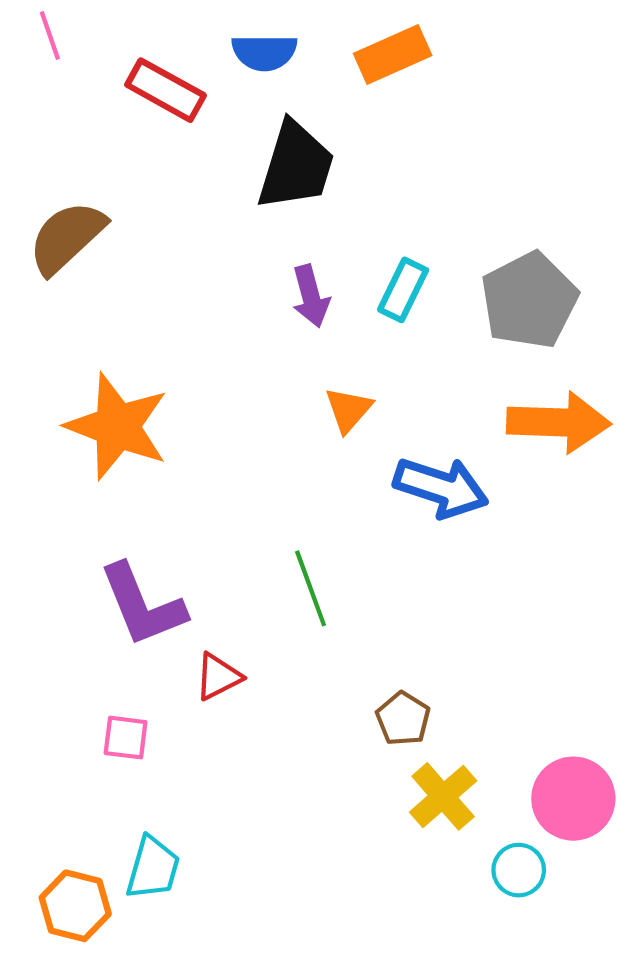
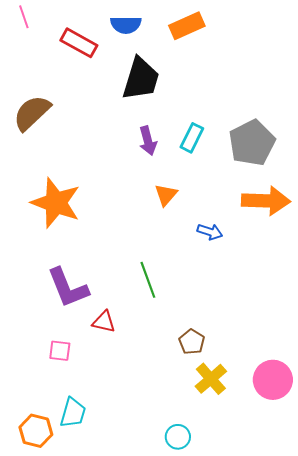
blue arrow: (441, 487) -> (210, 232), size x0.6
red triangle: (218, 677) -> (104, 322), turned 40
cyan circle: (519, 870) -> (178, 437), moved

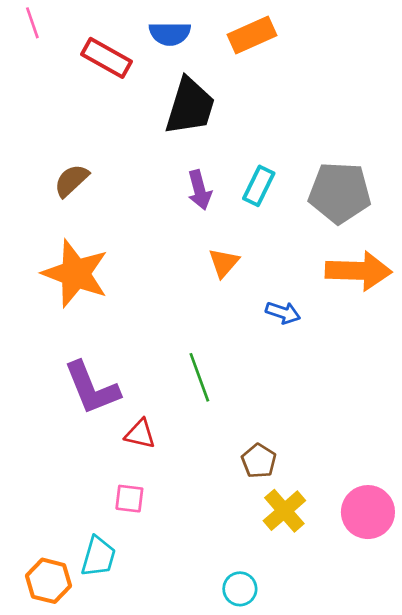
brown semicircle: (32, 113) -> (71, 181), moved, size x0.7
gray pentagon: (252, 143) -> (340, 193), turned 30
pink square: (60, 351) -> (129, 499), moved

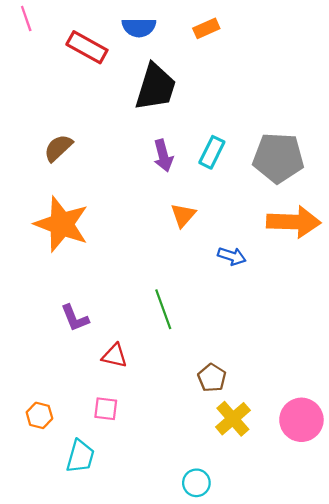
orange rectangle: (252, 35) -> (206, 28), size x0.7
purple L-shape: (92, 388) -> (75, 318), size x0.6
orange hexagon: (49, 581) -> (39, 415), moved, size x0.7

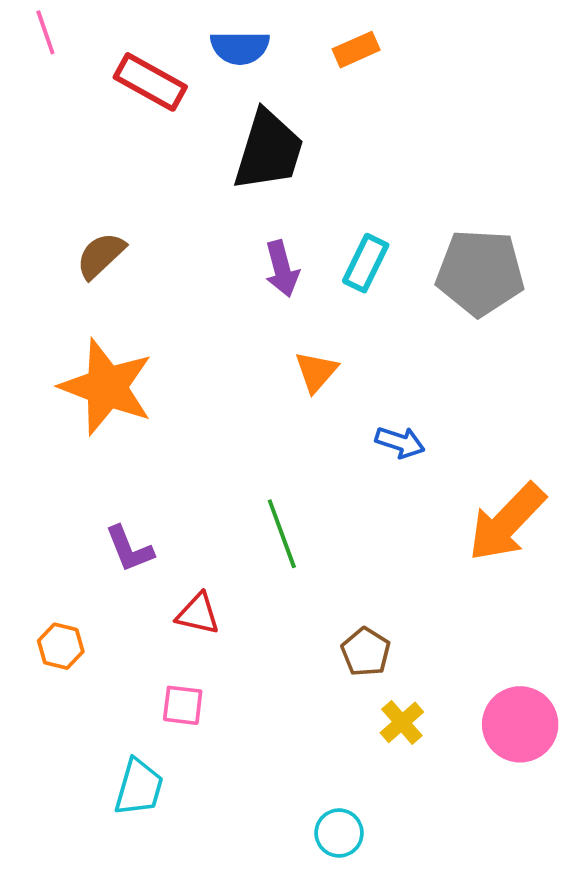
orange arrow: (294, 222) -> (507, 522), moved, turned 132
orange hexagon: (39, 415) -> (61, 646), moved
yellow cross: (233, 419) -> (402, 722), size x0.7

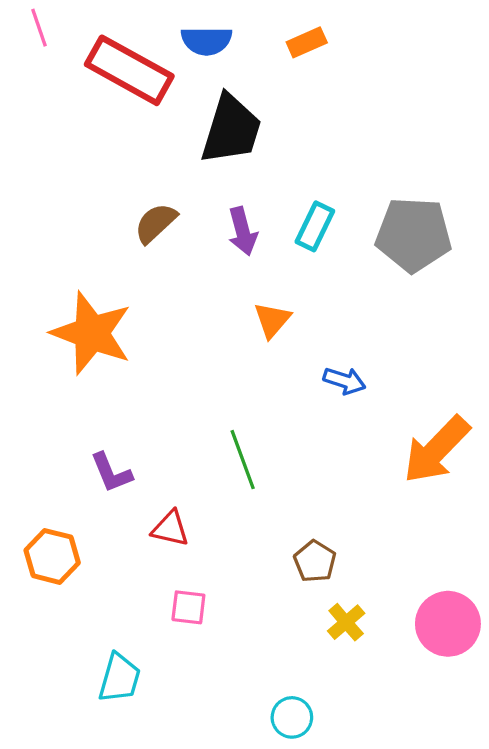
red rectangle: (150, 82) -> (129, 70), size x1.4
brown semicircle: (101, 255) -> (156, 223), moved
orange hexagon: (61, 646) -> (52, 556), size x1.4
pink square: (183, 705) -> (188, 607), moved

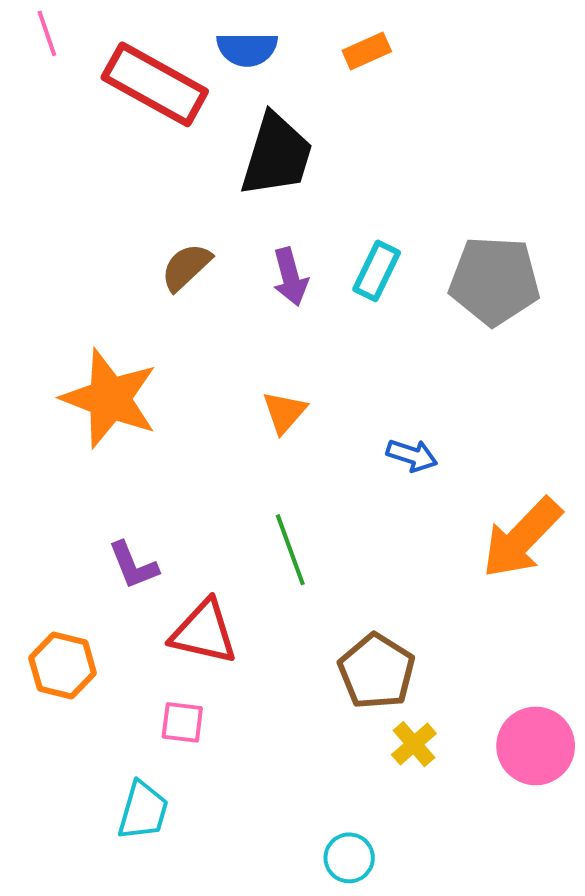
orange triangle: (272, 320) -> (284, 412), moved
red triangle: (170, 529) -> (204, 632), size x1.5
brown pentagon: (315, 561) -> (377, 671), size x1.5
pink square: (188, 607) -> (182, 722), moved

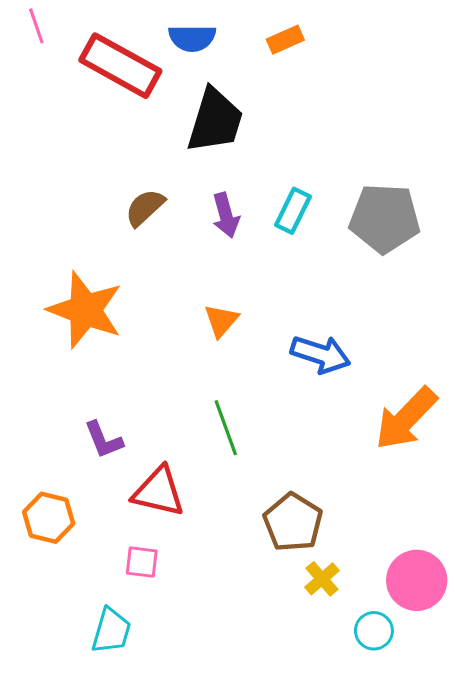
blue arrow: (412, 455) -> (320, 354), size x1.5
cyan circle: (349, 858) -> (374, 631), moved

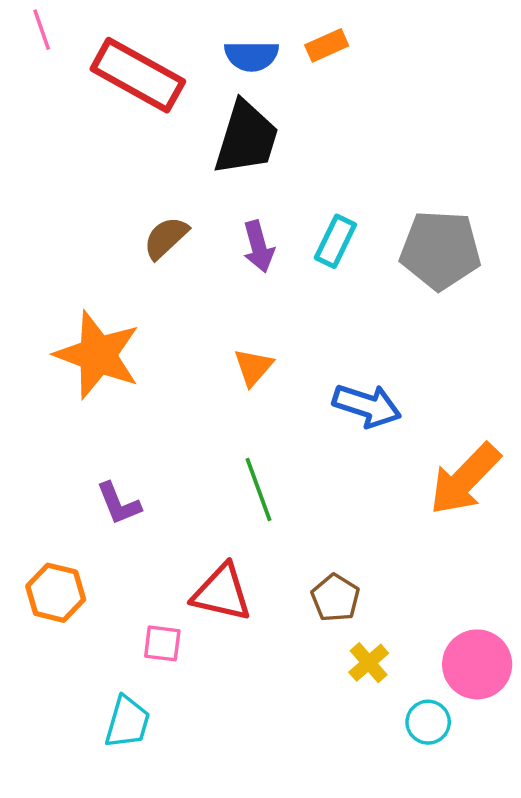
blue semicircle: (192, 38) -> (252, 56), moved
red triangle: (159, 492) -> (222, 593), moved
brown pentagon: (293, 522) -> (335, 598), size x0.7

